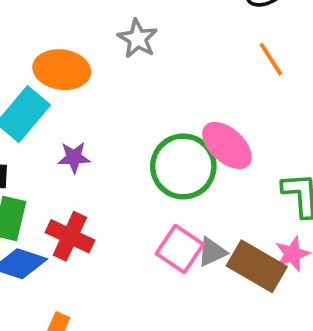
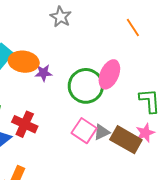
orange ellipse: (62, 70) -> (24, 62), moved
pink ellipse: (227, 146) -> (109, 74), turned 72
purple star: (74, 157) -> (43, 73), moved

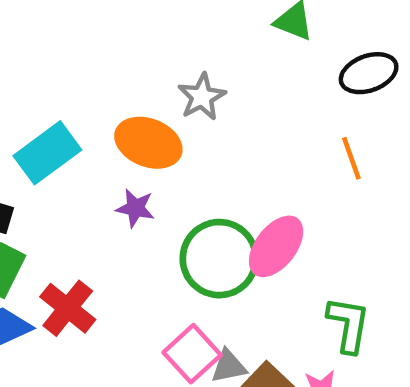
orange ellipse: (24, 62) -> (148, 143), moved

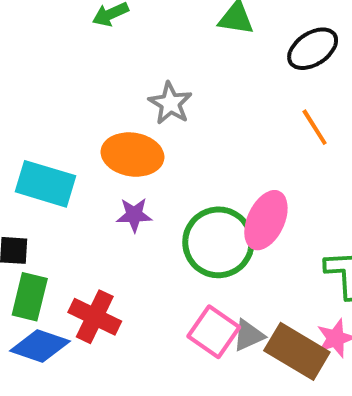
cyan rectangle: (47, 153) -> (45, 184), turned 66

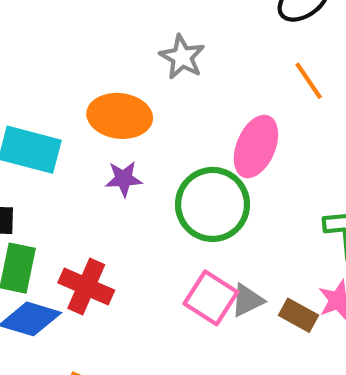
gray star: (170, 103) -> (182, 57), moved
pink ellipse: (266, 220) -> (256, 147), moved
brown rectangle: (297, 351) -> (298, 315), size x0.6

